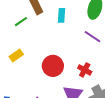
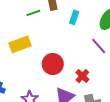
yellow rectangle: (16, 55) -> (20, 44), size x1.5

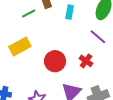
red cross: (82, 76) -> (86, 61), moved

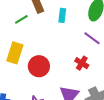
yellow rectangle: (20, 46) -> (15, 53), turned -40
red circle: (55, 61) -> (39, 66), moved

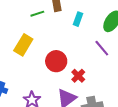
red cross: (82, 63) -> (78, 76), moved
red circle: (39, 66) -> (56, 61), moved

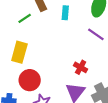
red circle: (56, 61) -> (30, 80), moved

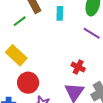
yellow rectangle: (19, 52) -> (16, 55), turned -60

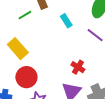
cyan rectangle: (60, 13) -> (66, 21), moved, turned -40

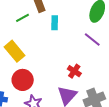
cyan rectangle: (66, 21) -> (55, 23), moved, turned 32

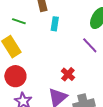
green line: (22, 18) -> (19, 21), moved, turned 40

